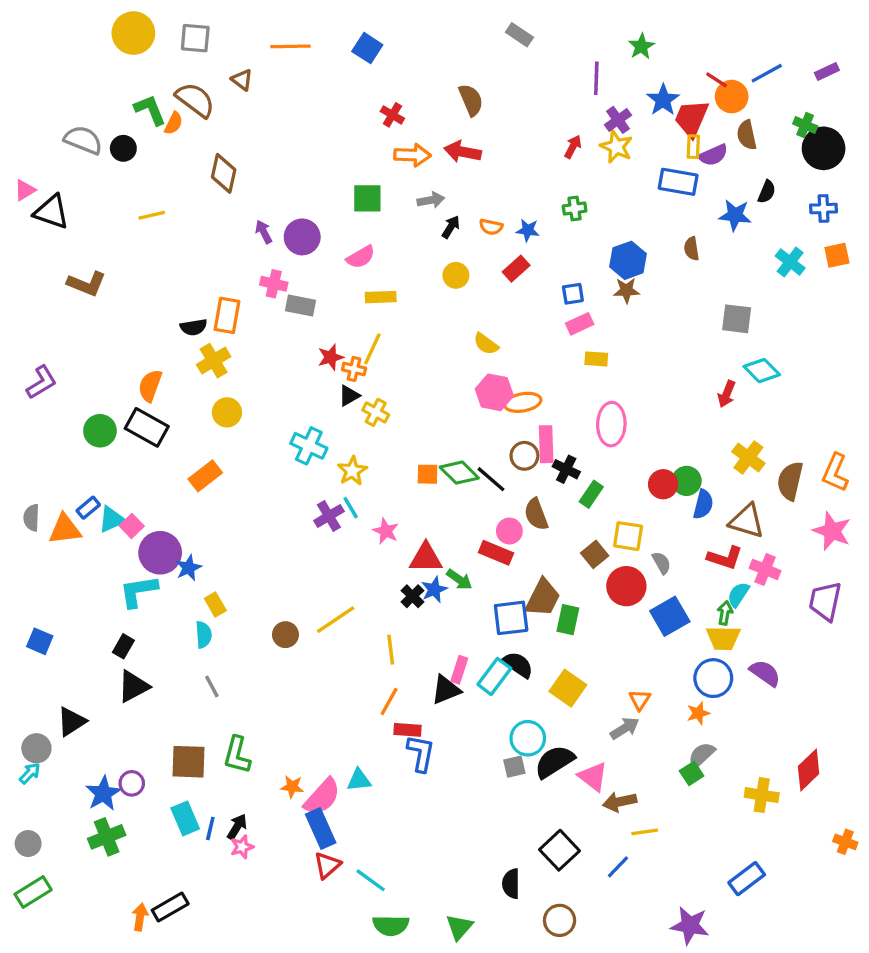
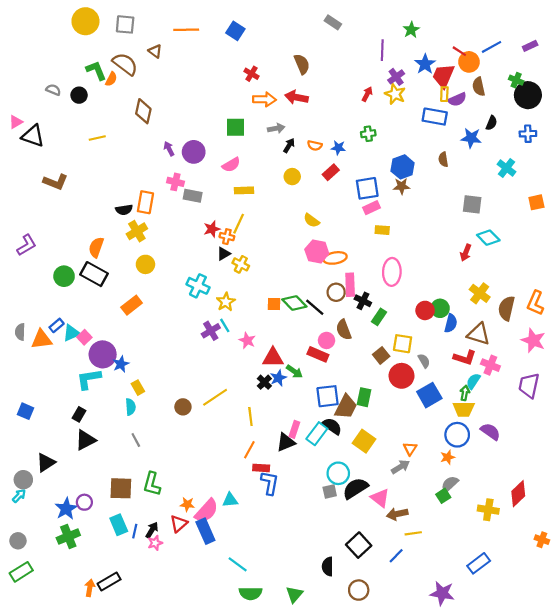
gray semicircle: (83, 140) -> (53, 90), size x0.6
orange square: (837, 255) -> (536, 202), moved
blue square: (573, 294) -> (367, 188), size x1.6
brown trapezoid: (543, 598) -> (346, 407), moved
red triangle: (327, 865) -> (179, 524), moved

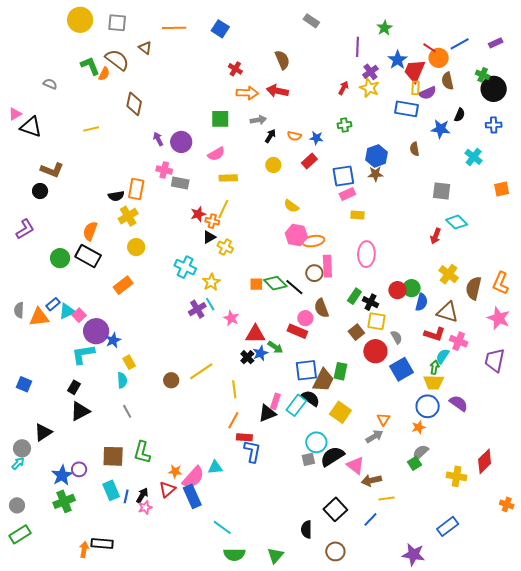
black circle: (79, 95) -> (40, 191), moved
black cross: (363, 301) -> (370, 302), moved
black rectangle: (109, 581) -> (102, 543), turned 35

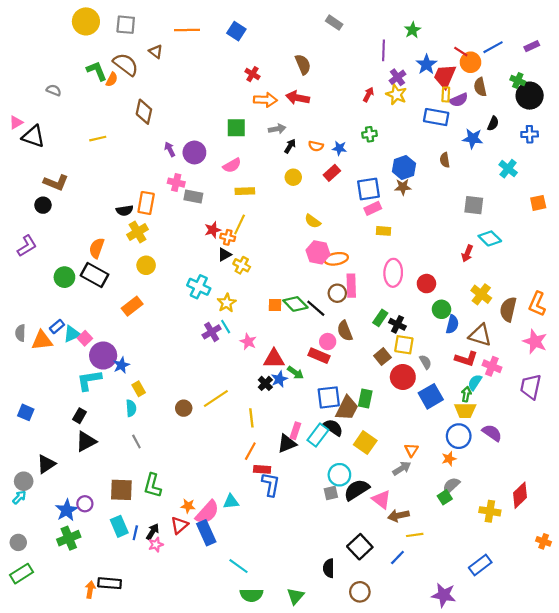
red circle: (397, 290) -> (426, 284), moved

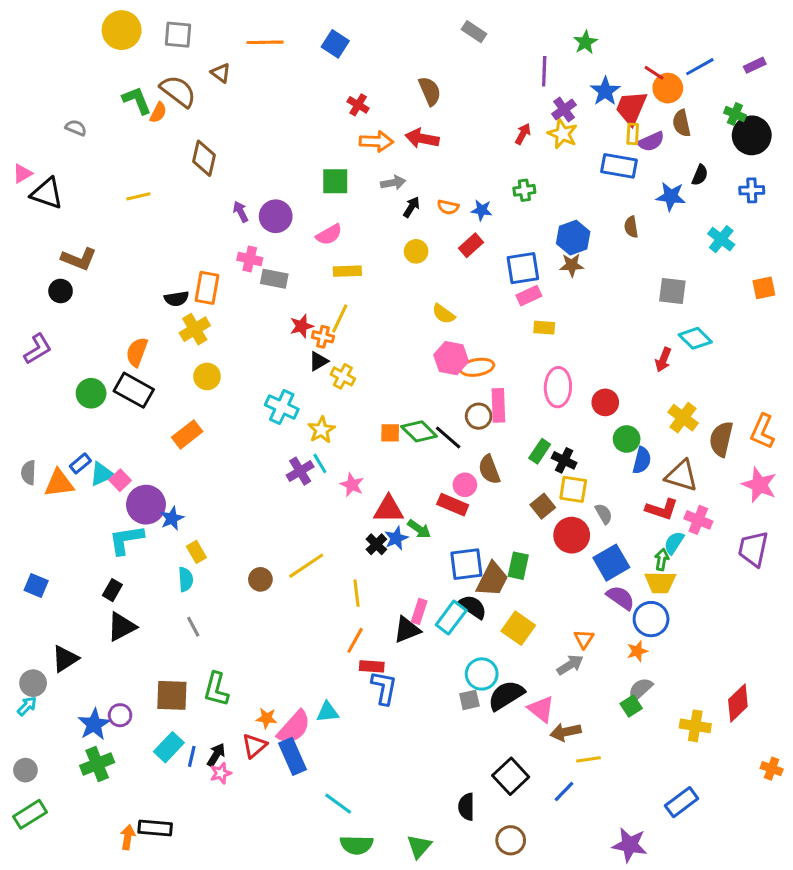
purple semicircle: (492, 433) -> (621, 598), moved
cyan rectangle: (119, 526) -> (169, 747), turned 66

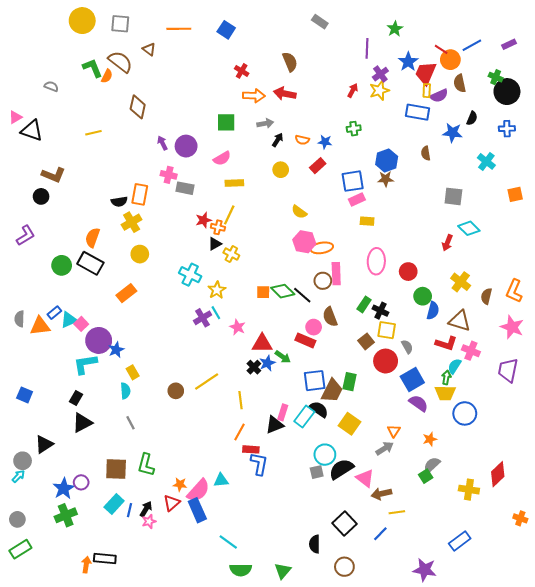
yellow star: (563, 134) -> (379, 91), turned 30
brown semicircle: (721, 439) -> (486, 296), size x0.7
blue circle: (651, 619) -> (465, 413), moved

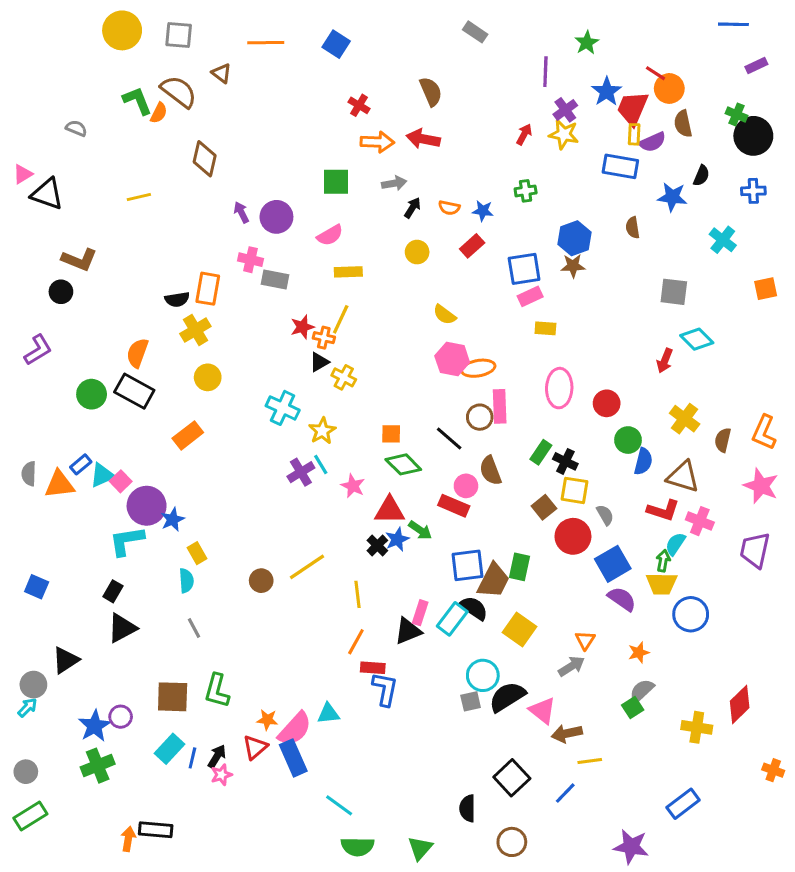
blue line: (472, 45) -> (733, 24), moved, turned 30
yellow star: (379, 91) -> (564, 134), turned 30
green diamond: (283, 291) -> (403, 464), moved

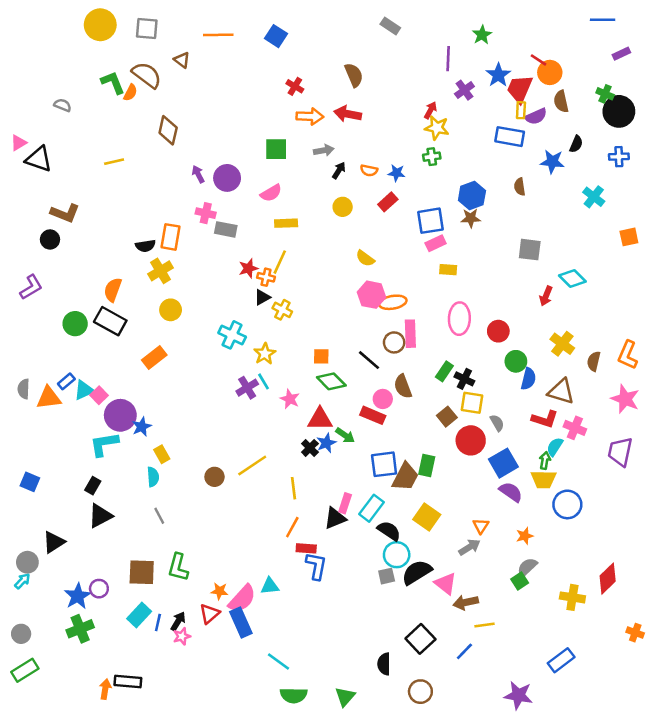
yellow star: (564, 134) -> (437, 128), moved
gray square: (674, 292) -> (530, 250), moved
black semicircle: (474, 608) -> (389, 531), moved

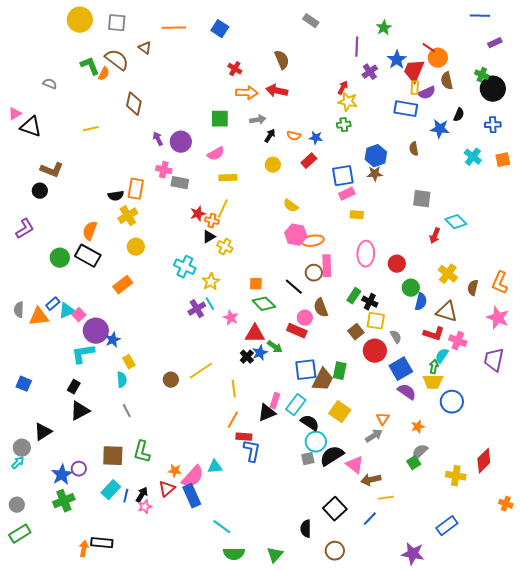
orange square: (629, 237) -> (503, 160), moved

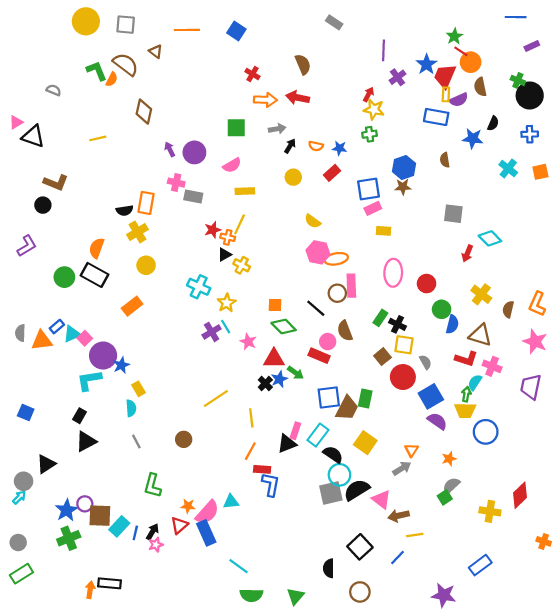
green star: (384, 28) -> (454, 36), moved
brown circle: (171, 380) -> (184, 439), moved
brown square: (113, 456) -> (100, 516), moved
gray square: (308, 459) -> (331, 493), size x1.6

